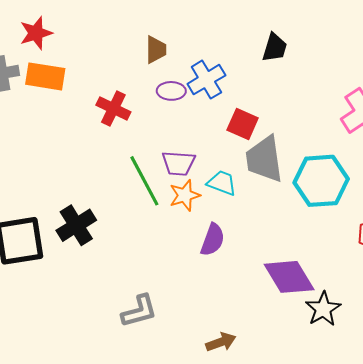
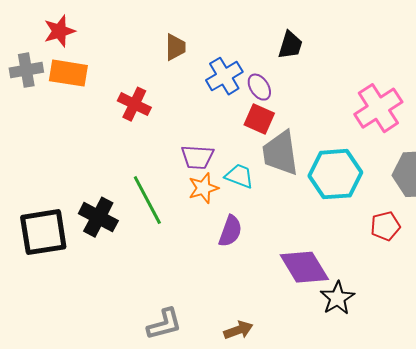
purple ellipse: (171, 91) -> (259, 87), moved, turned 56
green line: (144, 181) -> (147, 200), moved
black cross: (76, 225) -> (98, 217), turned -30
gray L-shape: (139, 311) -> (164, 324), moved

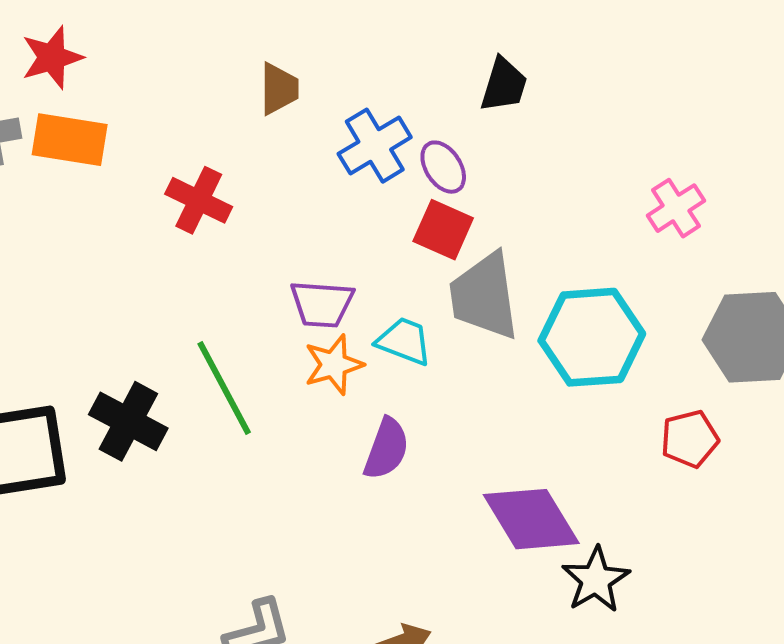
pink cross: (378, 108) -> (676, 208), size x0.6

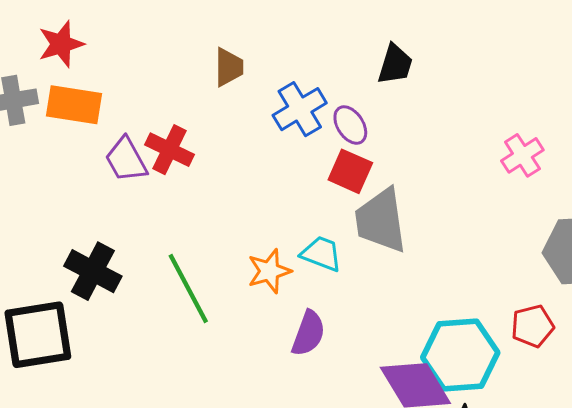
purple trapezoid: (322, 304) -> (126, 160), moved, turned 57
cyan hexagon: (592, 337) -> (460, 355), moved
black cross: (128, 421) -> (93, 271), moved

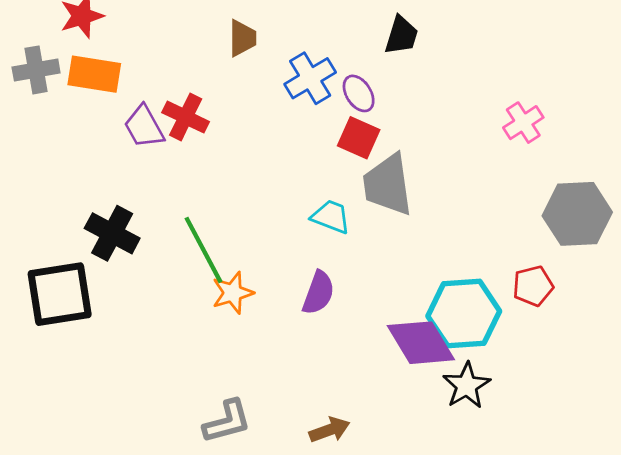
orange star: (269, 271) -> (233, 293), moved

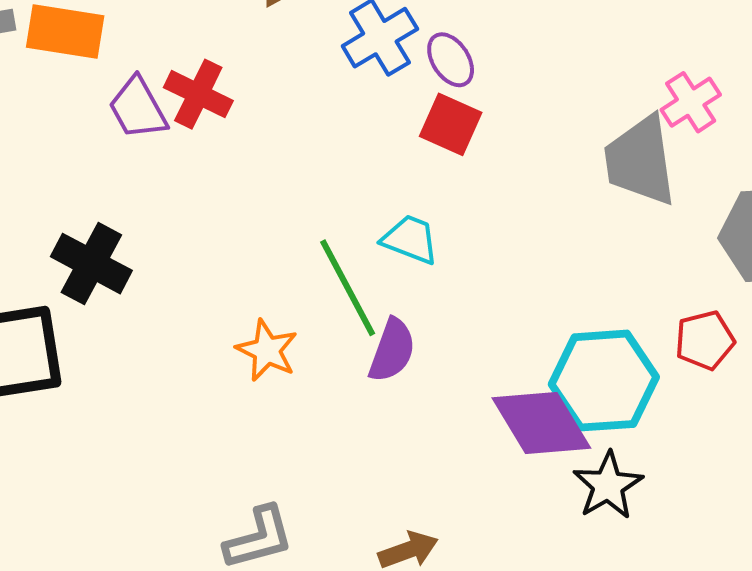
gray trapezoid: (388, 185) -> (640, 161), moved
green line: (204, 250) -> (348, 288), moved
orange star: (233, 293) -> (267, 350), turned -30

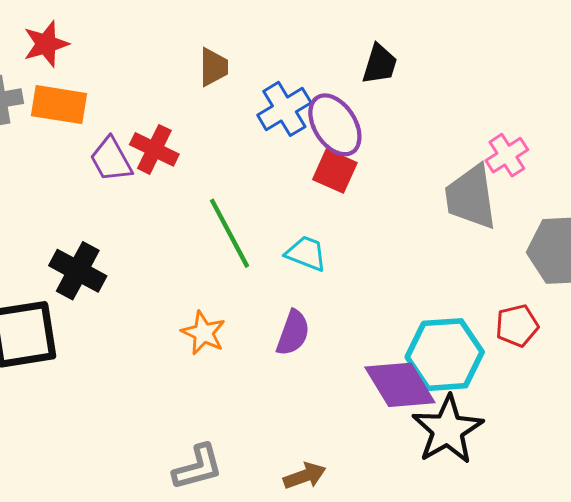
purple ellipse: (451, 60) -> (335, 125), size x1.6
green line: (348, 288) -> (229, 233), moved
black star: (608, 486) -> (448, 430), size x1.4

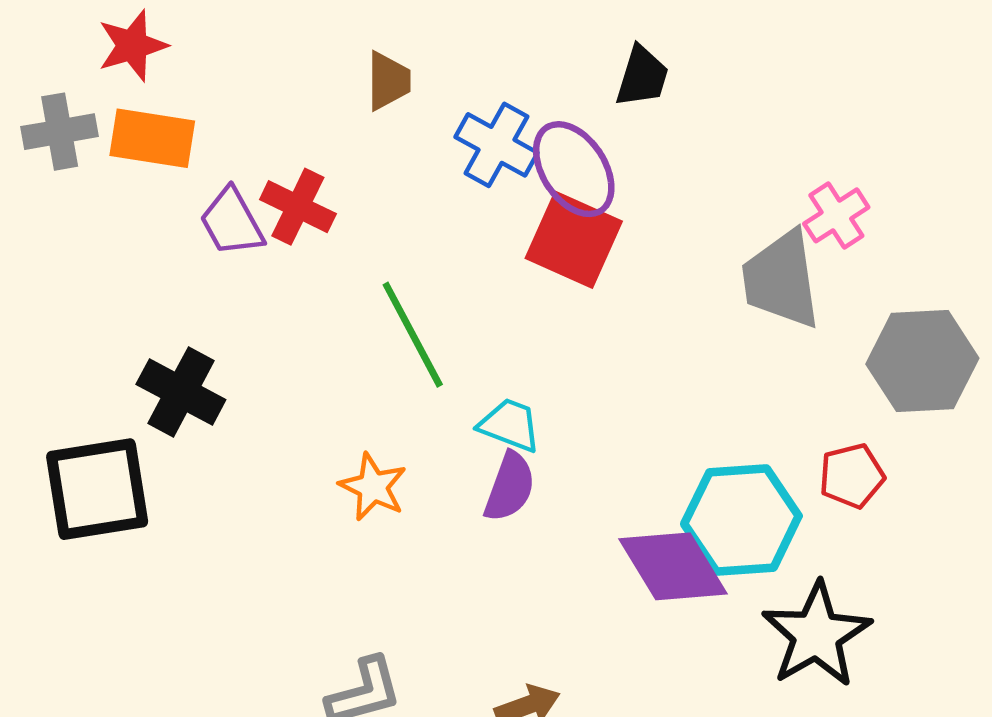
blue cross: (284, 109) -> (497, 145), turned -30
red square: (335, 171) -> (574, 240), size x1.4
cyan trapezoid: (306, 253) -> (510, 425), moved
black star: (448, 430) -> (816, 635), moved

